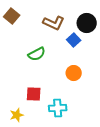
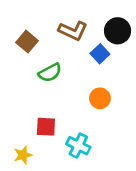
brown square: (12, 16) -> (27, 42), moved
cyan cross: (58, 108) -> (78, 146), turned 30

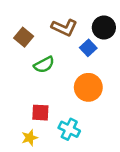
orange circle: (100, 98) -> (88, 87), size x1.5
yellow star: (23, 155) -> (30, 138), moved

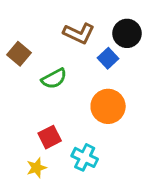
brown square: (24, 37) -> (19, 54), moved
red square: (40, 113) -> (50, 137), turned -30

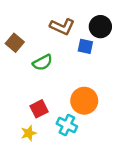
blue square: (108, 58) -> (85, 46), turned -35
orange circle: (108, 106) -> (84, 101), moved

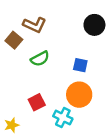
brown L-shape: (62, 27) -> (35, 25), moved
blue square: (85, 46) -> (80, 65), moved
yellow star: (29, 133) -> (12, 125), moved

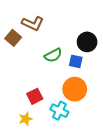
black circle: (94, 25) -> (87, 42), moved
green semicircle: (40, 59) -> (53, 55), moved
yellow star: (12, 125) -> (25, 119), moved

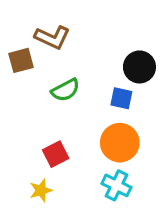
brown square: (13, 38) -> (21, 60), turned 35
green semicircle: (53, 55) -> (65, 90), moved
cyan cross: (59, 111) -> (116, 185), moved

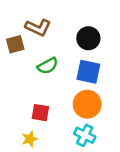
black circle: (139, 67) -> (88, 38), moved
blue square: (121, 98) -> (88, 72), size x1.5
red square: (56, 154) -> (40, 113), turned 36

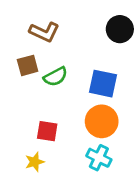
black circle: (88, 38) -> (120, 29), moved
brown square: (15, 44) -> (28, 65), moved

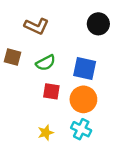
brown square: (28, 65) -> (12, 57), moved, turned 30
red square: (47, 131) -> (51, 91), moved
yellow star: (35, 162) -> (46, 133), moved

